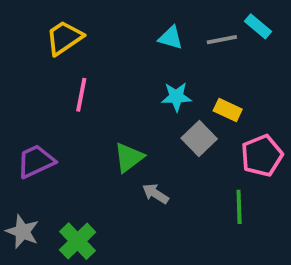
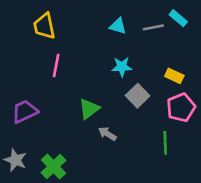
yellow trapezoid: (64, 38) -> (44, 26), turned -68
yellow rectangle: (228, 110) -> (174, 76), moved

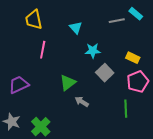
cyan triangle: (118, 26) -> (76, 28), moved, turned 32

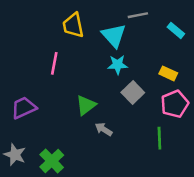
cyan rectangle: (136, 14) -> (176, 30), moved
yellow trapezoid: (34, 20) -> (73, 25), moved
gray line: (117, 21) -> (138, 15), moved
cyan triangle: (76, 28) -> (114, 35), moved, size x1.5

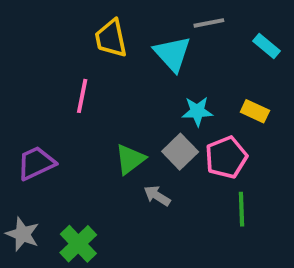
cyan star: (118, 65) -> (197, 111), moved
gray square: (133, 93) -> (180, 152), moved
pink pentagon: (175, 104) -> (226, 157), moved

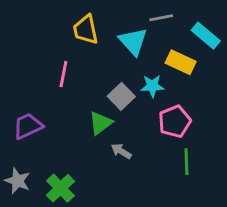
cyan rectangle: (266, 46) -> (206, 36), size x1.4
yellow rectangle: (255, 111) -> (181, 62), moved, size x1.4
gray square: (180, 152) -> (121, 96), moved

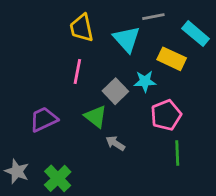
pink line: (63, 74) -> (77, 71), moved
green triangle: (101, 123) -> (96, 117), turned -45
purple trapezoid: (28, 126) -> (44, 119), moved

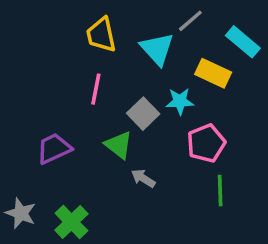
gray line: (153, 17) -> (190, 21), turned -30

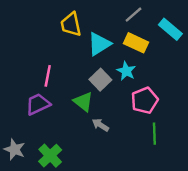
cyan triangle: (157, 49) -> (99, 44), moved, turned 40
yellow rectangle: (213, 73) -> (136, 43), moved
pink line: (96, 89) -> (48, 76), moved
cyan star: (180, 101) -> (126, 71), turned 30

